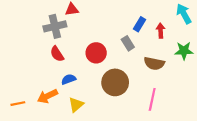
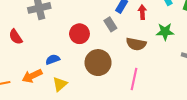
red semicircle: (57, 54) -> (16, 37), moved

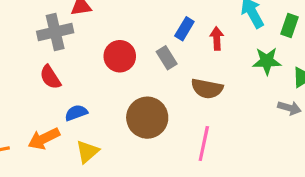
green star: (165, 32) -> (267, 61), moved
red circle: (79, 34) -> (120, 56), moved
red semicircle: (16, 37) -> (50, 77), moved

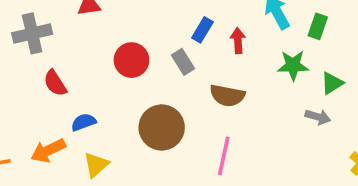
gray cross: (55, 32) -> (32, 33), moved

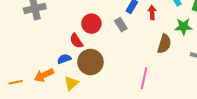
red semicircle: (55, 83) -> (76, 41), moved
brown semicircle: (227, 96) -> (164, 44), moved, turned -84
brown circle: (162, 127) -> (90, 62), moved

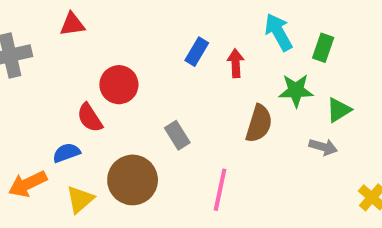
gray rectangle: (121, 25) -> (177, 135), moved
brown circle: (90, 62) -> (133, 180), moved

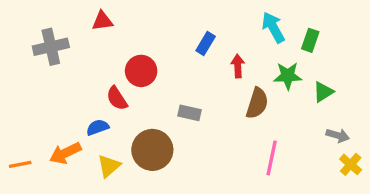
red arrow: (236, 63) -> (238, 66), moved
gray rectangle: (177, 135) -> (189, 113), turned -45
gray arrow: (323, 147) -> (338, 135), moved
pink line: (220, 190) -> (272, 158), moved

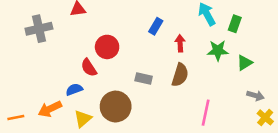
brown semicircle: (257, 103) -> (180, 75), moved

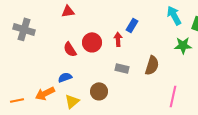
gray cross: (39, 29) -> (24, 29), moved, turned 30
red arrow: (180, 43) -> (118, 39), moved
red semicircle: (89, 68) -> (70, 49), moved
brown circle: (116, 107) -> (99, 91), size x0.7

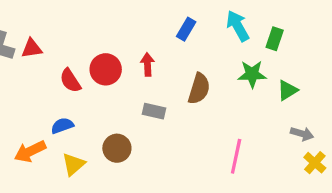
red triangle: (68, 11) -> (32, 48), moved
blue rectangle: (132, 25) -> (186, 29), moved
brown semicircle: (152, 65) -> (199, 89), moved

